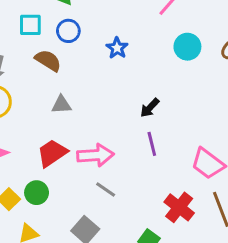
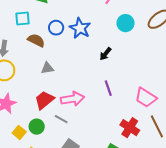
blue circle: (68, 31) -> (56, 28), moved
blue star: (117, 48) -> (80, 28), size x1.5
black arrow: (150, 108) -> (105, 54), moved
gray line: (106, 190) -> (61, 119), moved

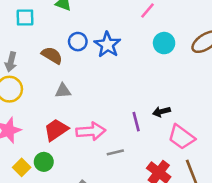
cyan square: (23, 18) -> (25, 17), moved
black arrow: (105, 54) -> (161, 112), moved, turned 32
gray line: (61, 119) -> (115, 152), moved, turned -48

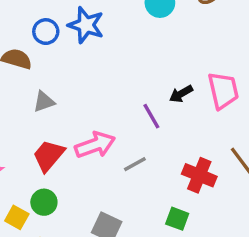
pink trapezoid: (181, 137) -> (223, 90), moved, turned -124

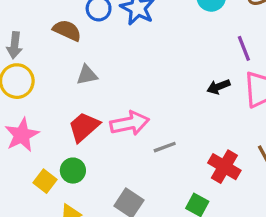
purple line: (151, 116) -> (244, 48), moved

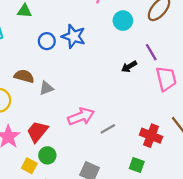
brown semicircle: (67, 30) -> (24, 76), moved
black arrow: (218, 87) -> (129, 67), moved
red trapezoid: (84, 127) -> (37, 132), moved

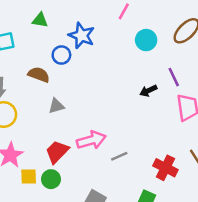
blue star: (74, 36) -> (82, 36), moved
brown semicircle: (24, 76) -> (39, 75), moved
red trapezoid: (37, 132) -> (57, 152), moved
yellow square: (29, 166) -> (29, 176), moved, turned -35

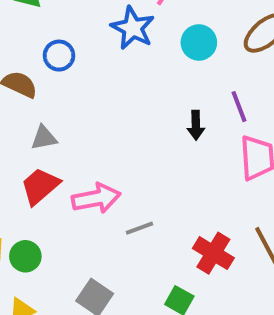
blue star: (82, 36) -> (133, 28), moved
black arrow: (148, 91) -> (196, 125), turned -70
red trapezoid: (57, 152) -> (40, 186), moved

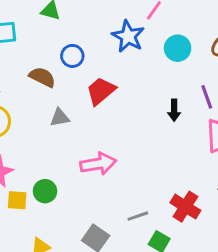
red trapezoid: (40, 186) -> (101, 91), moved
gray line: (140, 228) -> (138, 216), moved
green circle: (25, 256) -> (45, 191), moved

